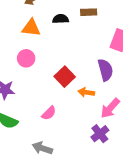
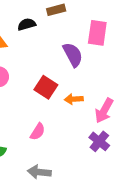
purple semicircle: (105, 70) -> (73, 55), moved

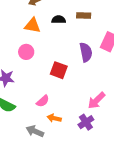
red square: (46, 87) -> (59, 70), turned -30
orange arrow: (74, 99) -> (54, 118), moved

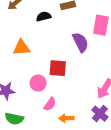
orange triangle: (32, 26) -> (21, 48), moved
pink circle: (26, 52) -> (38, 83), moved

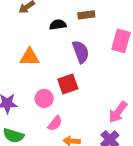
purple semicircle: (80, 42) -> (81, 52), moved
red square: (58, 68) -> (68, 84), turned -30

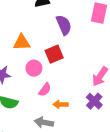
orange triangle: (30, 57) -> (22, 43), moved

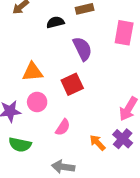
pink circle: (34, 68) -> (37, 102), moved
orange arrow: (61, 104) -> (98, 143), moved, turned 48

